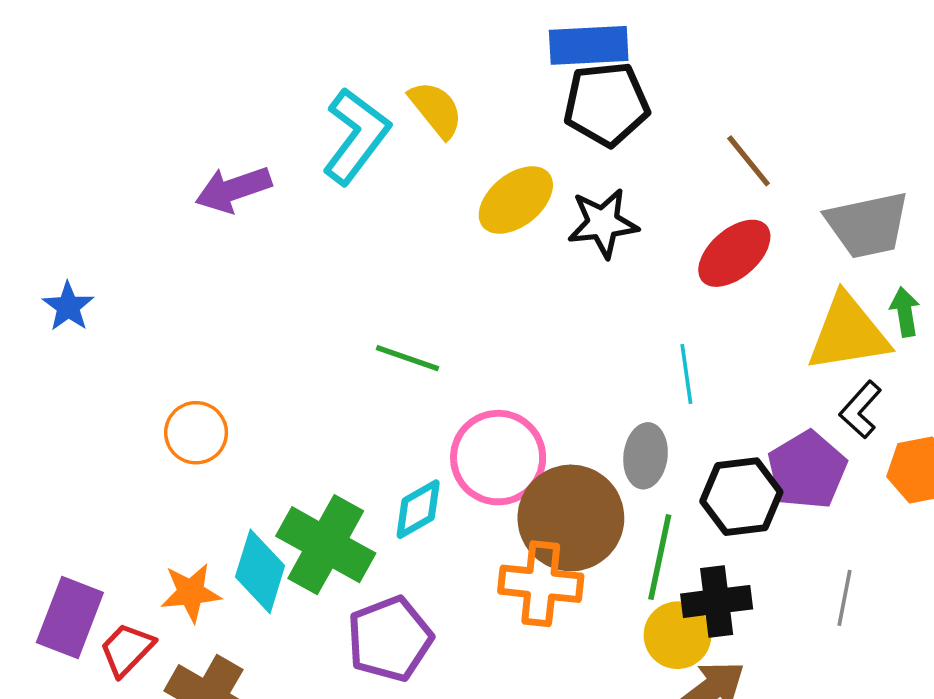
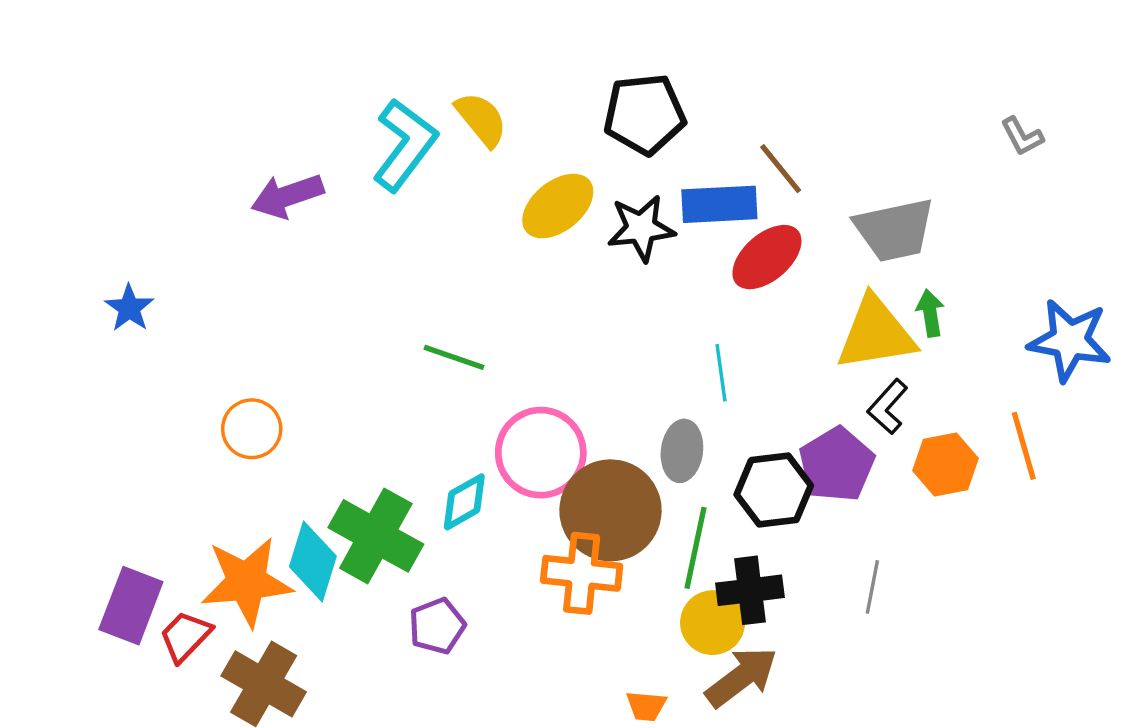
blue rectangle: (589, 45) -> (719, 204), moved
orange star: (191, 593) -> (247, 582), size x1.6
purple pentagon: (390, 639) -> (437, 626), size x0.7

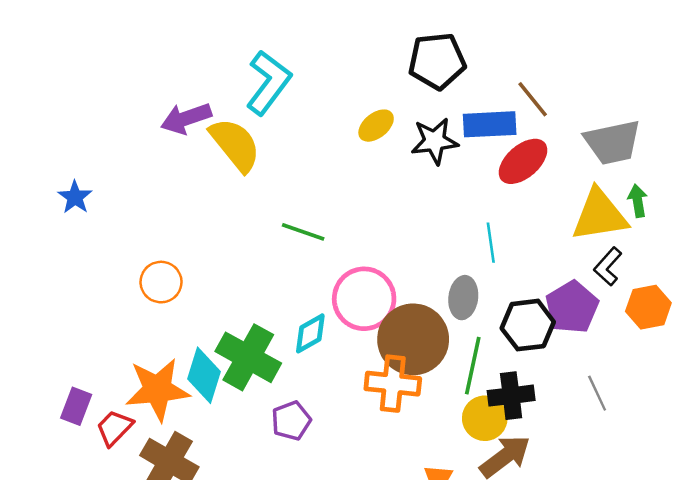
yellow semicircle: (481, 119) -> (235, 145), moved, size x1.4
yellow ellipse: (558, 206) -> (376, 126), size x0.7
gray line: (872, 587) -> (597, 393), turned -36
purple rectangle: (131, 606) -> (76, 406), size x0.7

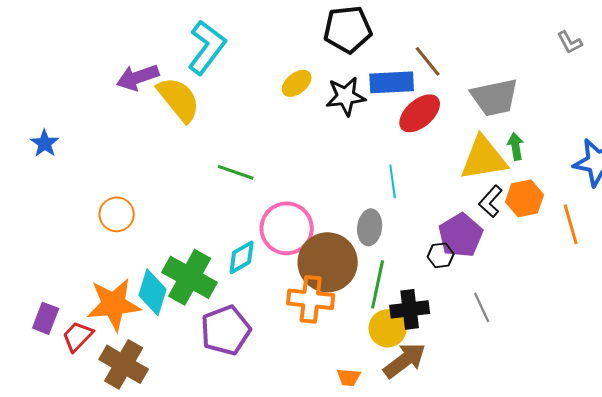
orange hexagon: (648, 307) -> (525, 198), moved
black hexagon: (528, 325) -> (441, 255), moved, size x0.6
purple pentagon: (291, 421) -> (226, 330), size x1.5

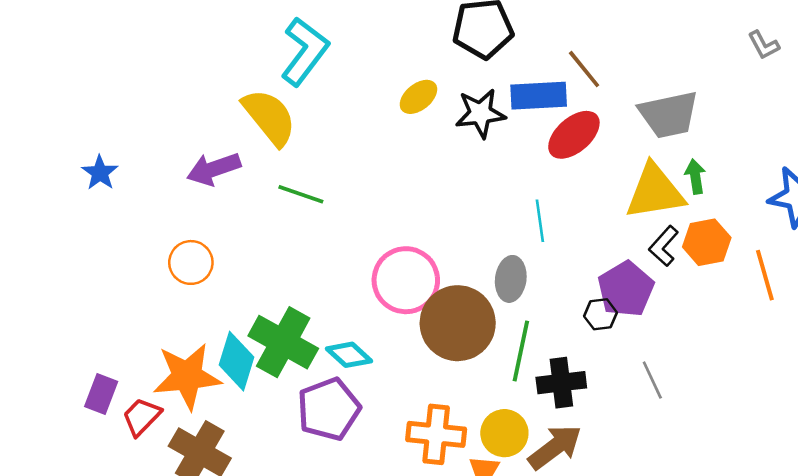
purple arrow: (138, 77) -> (214, 169), moved
green line: (236, 172) -> (301, 194), moved
cyan diamond: (242, 257) -> (349, 355), moved, turned 72
orange cross: (311, 299) -> (436, 434), moved
yellow circle: (388, 328) -> (504, 433), moved

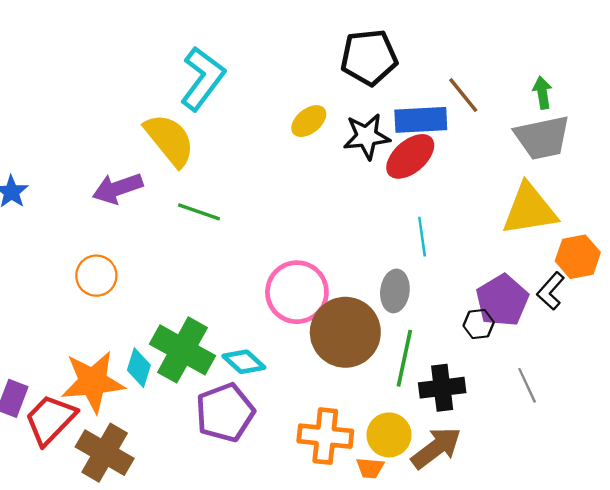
red ellipse: (574, 135) -> (410, 156), moved
green arrow: (695, 177) -> (542, 93), moved
black L-shape: (664, 246) -> (551, 291), moved
cyan diamond: (236, 361) -> (139, 368), size x0.7
red trapezoid: (142, 417) -> (50, 420), size x1.4

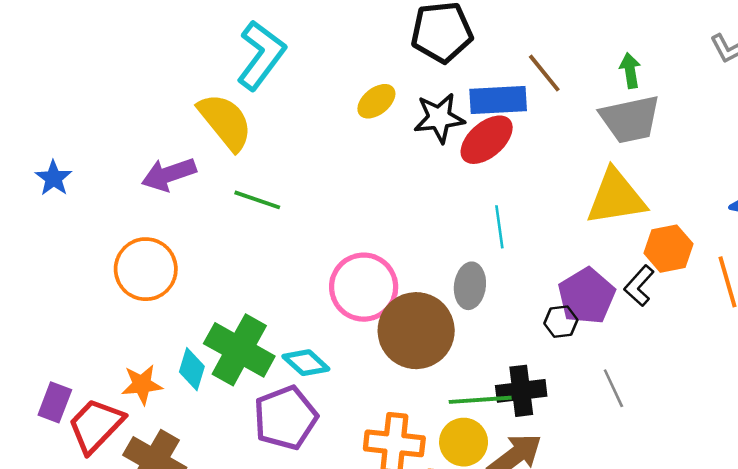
orange circle: (96, 276) -> (146, 269), size x1.4
green line: (404, 358) -> (480, 400), moved, turned 74
orange star: (93, 382) -> (142, 384), size x0.6

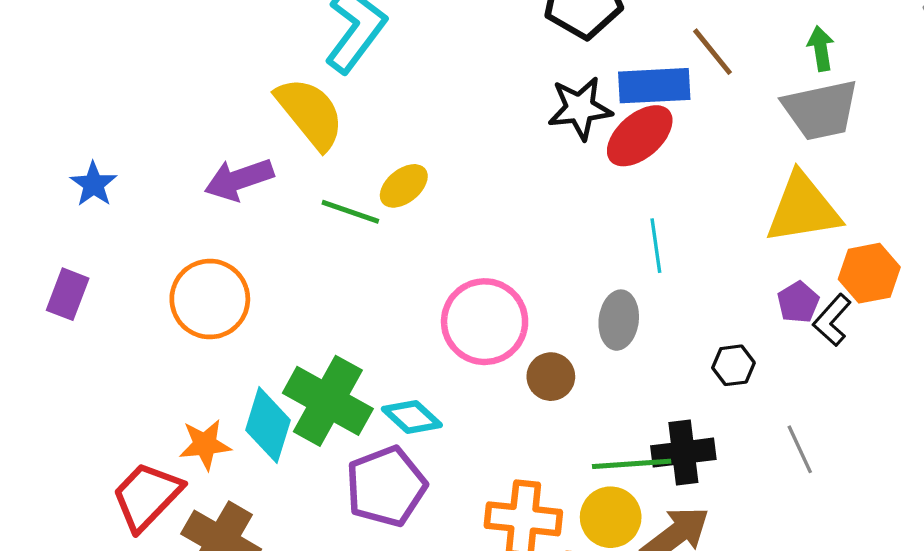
yellow ellipse: (376, 101) -> (404, 186), moved
purple pentagon: (587, 296) -> (798, 302), moved, size x0.6
brown circle: (416, 331) -> (551, 377), size x0.5
cyan diamond: (192, 369) -> (268, 425), size x1.4
purple rectangle: (55, 402) -> (68, 294), moved

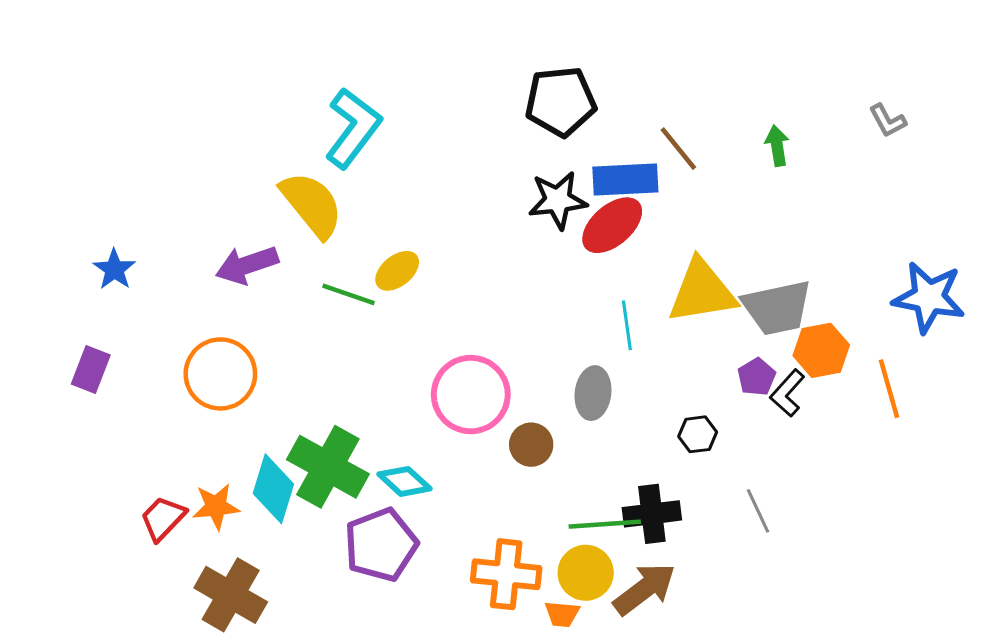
gray trapezoid: (821, 110) -> (777, 308), moved
yellow triangle: (803, 209) -> (702, 291), moved
red trapezoid: (147, 496) -> (163, 518), moved, size x0.7

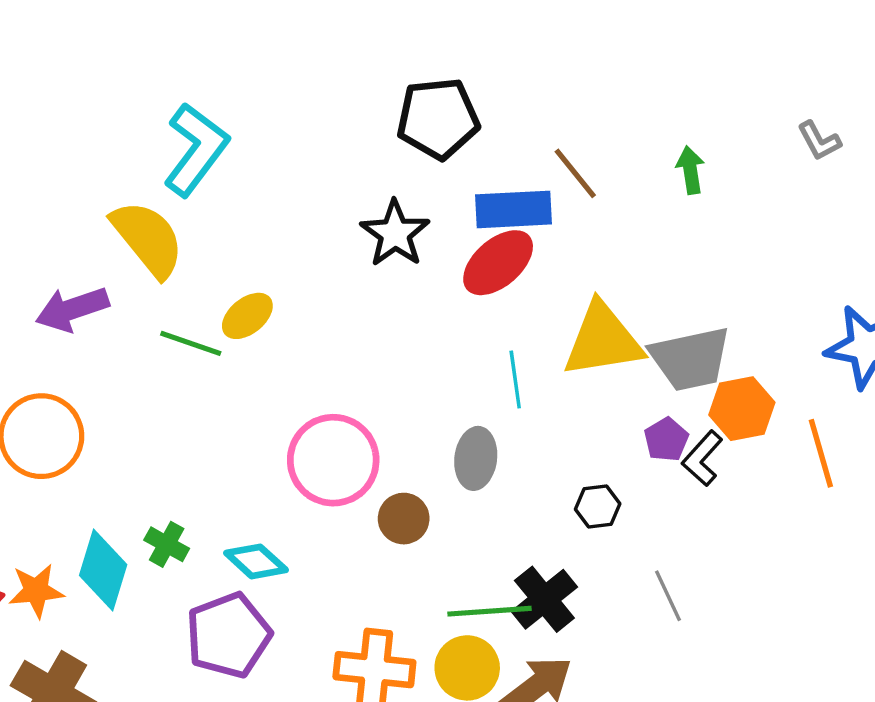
black star: (558, 200) -> (395, 234), moved, turned -30
green cross: (328, 467) -> (167, 544), size x0.5
black cross: (652, 514) -> (544, 599), turned -32

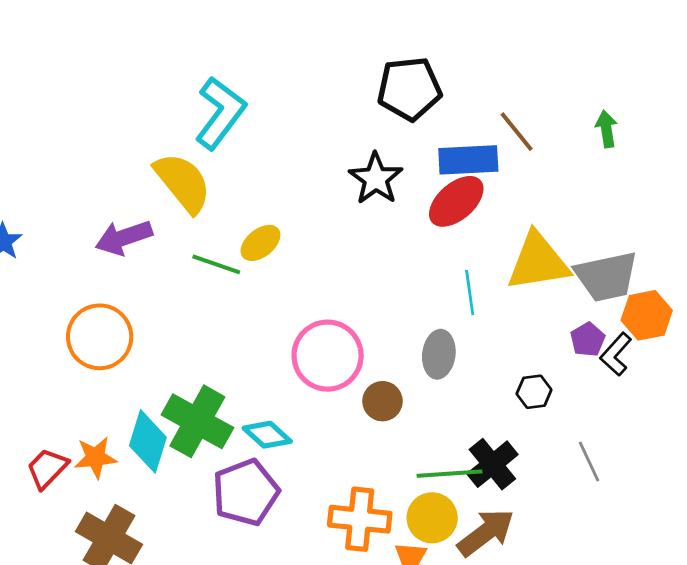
green cross: (167, 544) -> (197, 421), size x2.0

